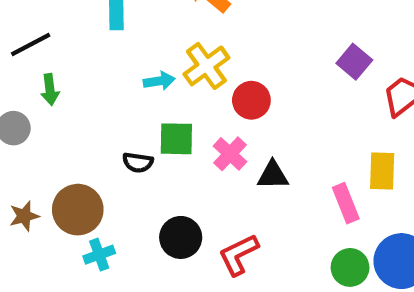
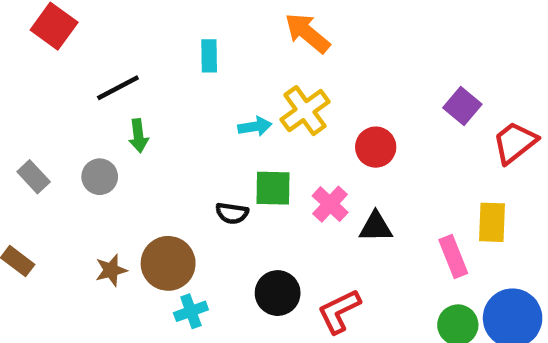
red circle: (251, 100) -> (376, 147), moved

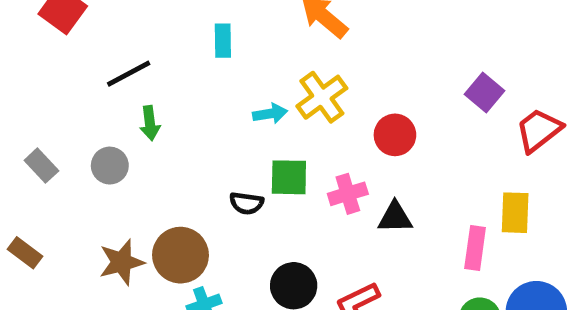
pink cross: (330, 204) -> (348, 194), turned 30
pink rectangle: (453, 257) -> (475, 248), turned 30
brown star: (111, 270) -> (122, 262), size x1.4

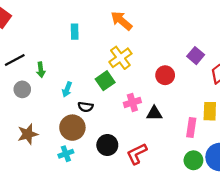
black line: (129, 74) -> (15, 60), moved
cyan arrow: (270, 114) -> (67, 89), moved, turned 120
red circle: (395, 135) -> (165, 75), moved
green square: (289, 177) -> (105, 81), moved, turned -36
brown circle: (180, 255) -> (72, 128), moved

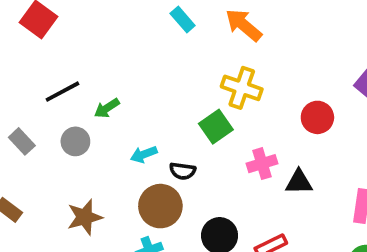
cyan rectangle: (75, 32) -> (183, 20), moved, turned -40
yellow cross: (120, 58) -> (242, 88), turned -35
green arrow: (41, 70) -> (107, 108), turned 64
cyan arrow: (67, 89) -> (144, 154), moved, turned 48

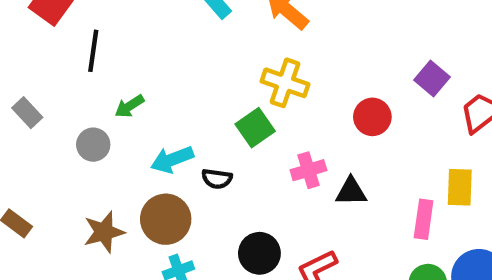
black line: (63, 92) -> (93, 51), moved, turned -54
gray rectangle: (22, 141) -> (27, 113), moved
cyan arrow: (144, 154) -> (172, 160), size x1.4
brown circle: (160, 206) -> (166, 219), moved

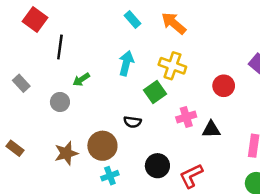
cyan arrow: (172, 160) -> (126, 63), moved, turned 125

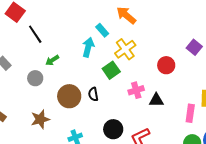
cyan rectangle: (132, 20) -> (102, 30), moved
black line: (60, 47) -> (35, 34), turned -42
yellow cross: (172, 66) -> (125, 49), turned 35
black semicircle: (132, 122) -> (93, 94), turned 72
brown circle: (102, 146) -> (69, 96), moved

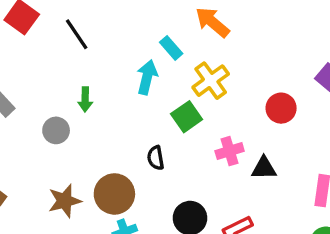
black line: (35, 34) -> (77, 34), moved
green arrow: (52, 60) -> (85, 99), turned -56
brown circle: (69, 96) -> (114, 194), moved

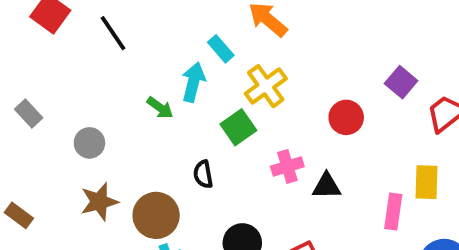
green arrow: (85, 99) -> (160, 108), moved, turned -55
brown star: (65, 201) -> (99, 202), moved

